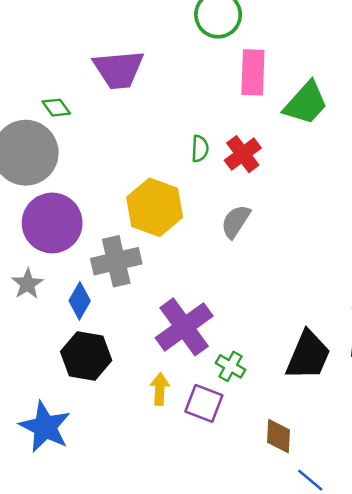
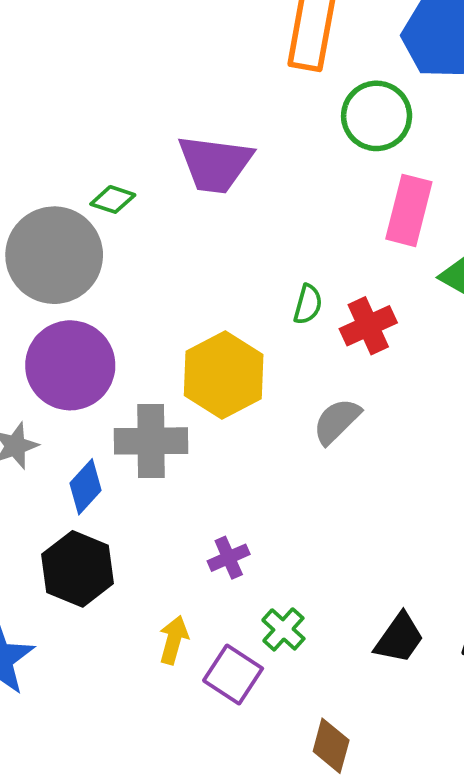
green diamond: (56, 108) -> (113, 199), turned -48
purple cross: (184, 327) -> (229, 558), size x0.5
black trapezoid: (308, 355) -> (399, 638), size x0.7

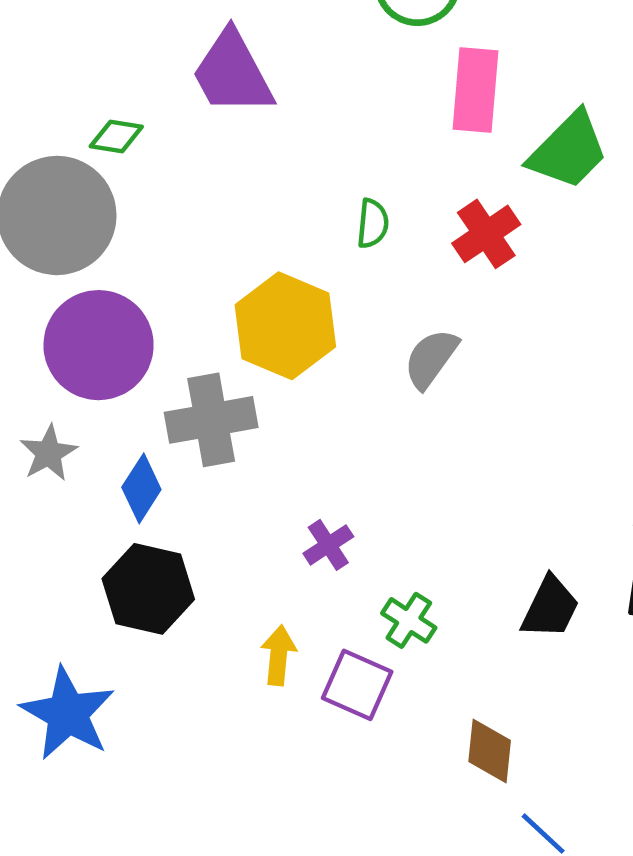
purple trapezoid: (215, 164) -> (232, 73), turned 64
red cross: (368, 326) -> (486, 234), moved

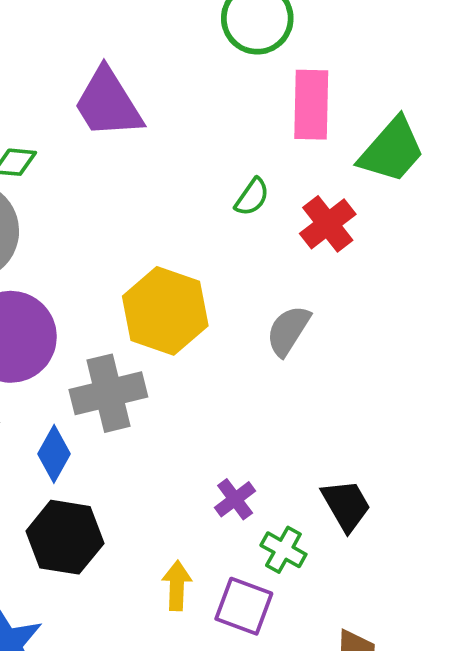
green semicircle: (373, 224) -> (252, 197), moved, turned 33
purple cross: (328, 545) -> (235, 499), moved
black trapezoid: (550, 608) -> (346, 505), moved, turned -52

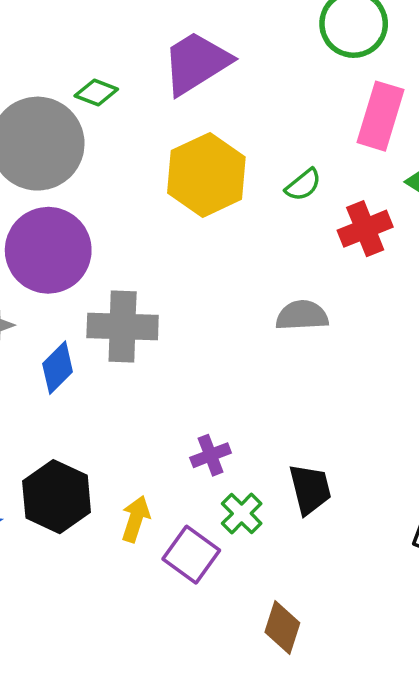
purple trapezoid: (108, 103) -> (196, 63), turned 74
yellow hexagon: (165, 311) -> (206, 175), moved
gray semicircle: (288, 331) -> (302, 315), turned 39
black hexagon: (65, 537) -> (57, 497), moved

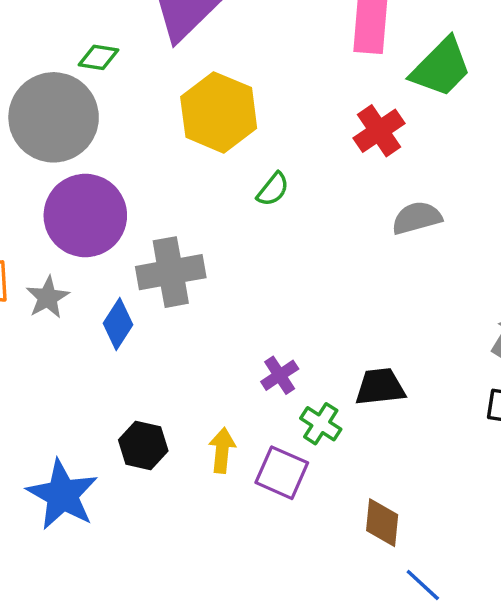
green semicircle: (303, 185) -> (273, 189), moved
gray semicircle: (302, 315) -> (417, 218), moved
black trapezoid: (310, 489) -> (380, 387), turned -70
black hexagon: (57, 497) -> (143, 445), size x0.7

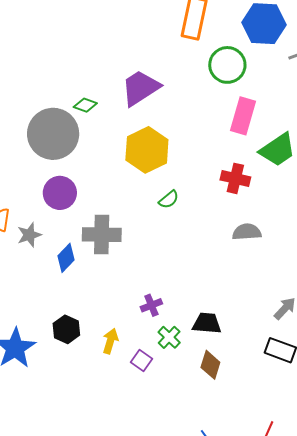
red cross: (379, 131) -> (235, 178), turned 36
purple circle: (85, 215) -> (60, 193), size x0.7
purple square: (282, 473) -> (141, 361), size x0.7
brown diamond: (382, 523) -> (210, 365), moved

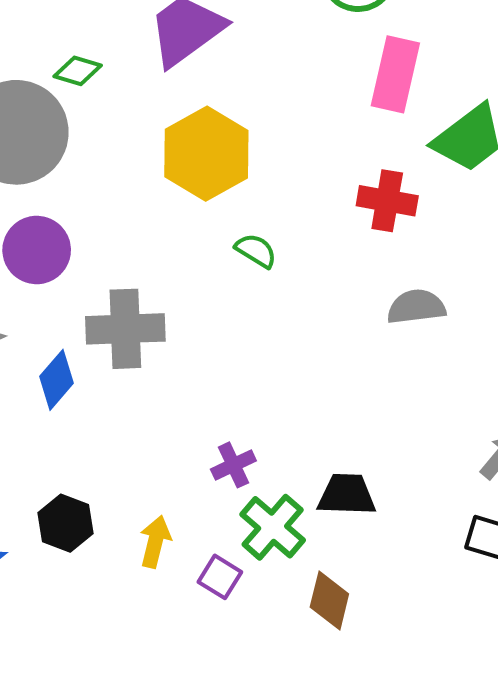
green semicircle: (169, 199) -> (256, 251), turned -105
green cross: (169, 337) -> (273, 527), size x1.4
brown diamond: (210, 365) -> (329, 600), moved

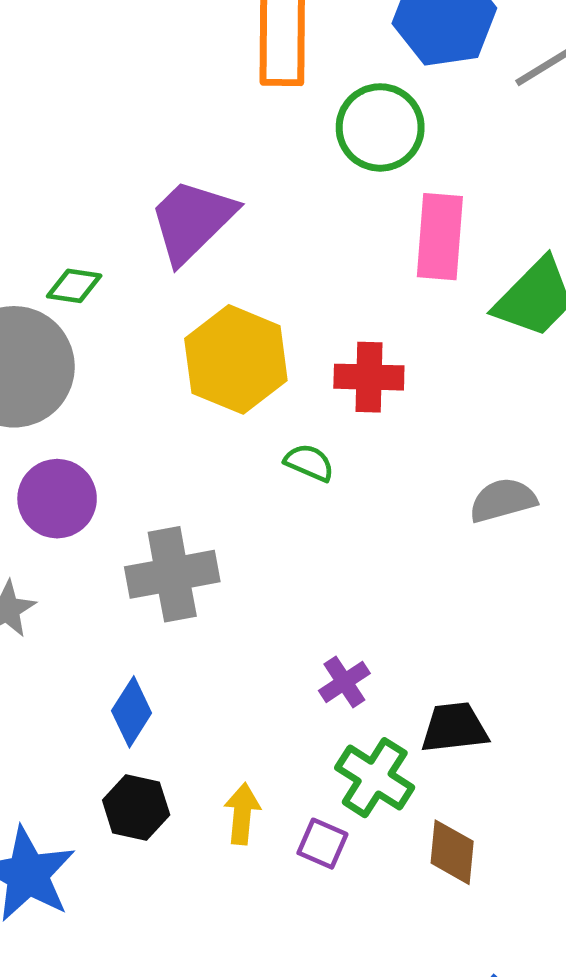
red cross: (387, 201) -> (369, 377), moved
blue diamond: (56, 380) -> (132, 712), moved
purple cross: (233, 465) -> (344, 682), moved

